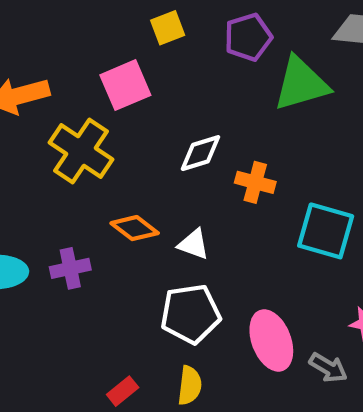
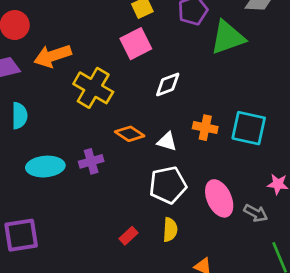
pink square: (125, 85) -> (136, 44), moved
orange cross: (255, 182) -> (205, 128), moved

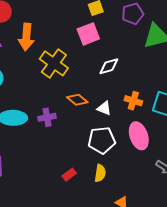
orange arrow: (53, 56) -> (26, 37), turned -72
pink ellipse: (219, 198) -> (139, 136), moved

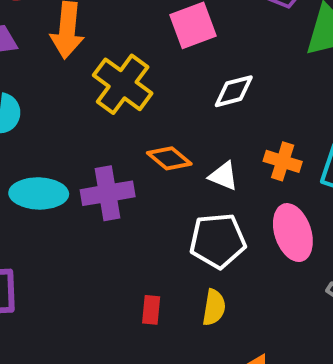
purple cross: (47, 117) -> (108, 193), size x1.4
red rectangle: (69, 175) -> (151, 310), turned -48

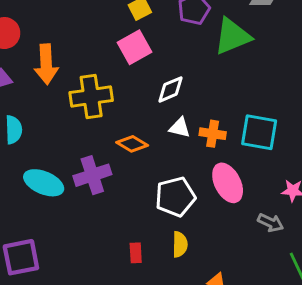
yellow cross: (123, 84) -> (91, 96), turned -36
white triangle: (223, 176) -> (180, 128), moved
cyan ellipse: (39, 193) -> (44, 183), turned 30

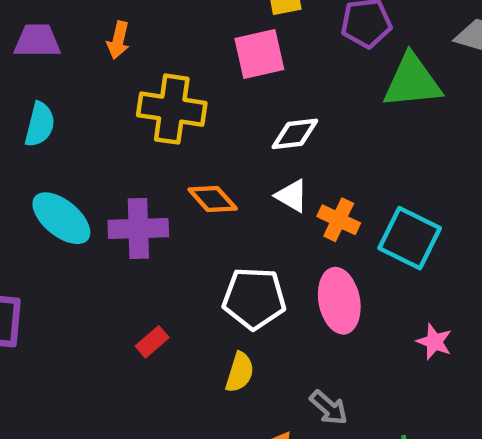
orange arrow: (46, 64) -> (118, 40), size x0.6
gray arrow: (271, 223) -> (329, 408), moved
red rectangle: (136, 253) -> (152, 342), moved, turned 36

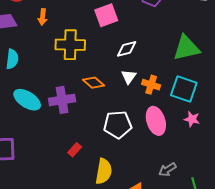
green triangle: (412, 81) -> (186, 48), moved
white triangle: (292, 196) -> (129, 77), turned 42
pink star: (434, 342) -> (192, 119), moved
yellow semicircle: (240, 372) -> (104, 171), moved, size x1.4
gray arrow: (329, 408) -> (167, 170), moved, turned 114

